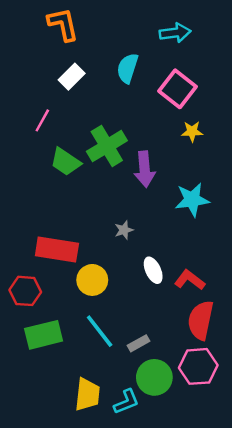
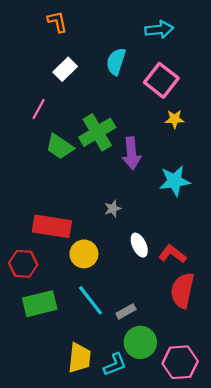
orange L-shape: (63, 24) -> (57, 22), size x0.7
pink hexagon: (198, 366) -> (180, 362), moved

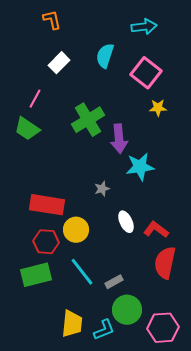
green trapezoid: (60, 147) -> (27, 129), moved
cyan star: (175, 181) -> (140, 167), moved
red hexagon: (23, 264) -> (46, 242), moved

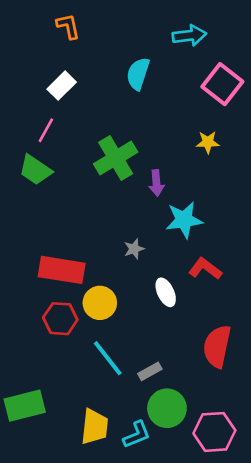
white rectangle: (59, 63) -> (62, 86), moved
pink square: (146, 73) -> (222, 84), moved
purple arrow: (119, 139) -> (156, 183), size x0.7
red L-shape: (156, 230) -> (205, 269), moved
green rectangle: (36, 275) -> (25, 406), moved

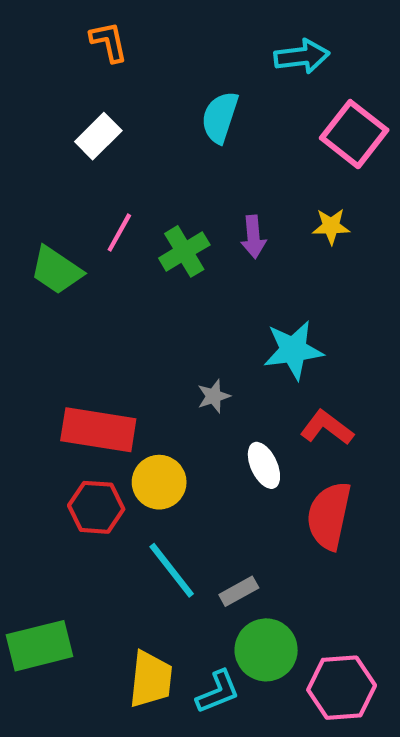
pink line: (46, 130) -> (119, 233), moved
green cross: (116, 158) -> (184, 251), size x0.7
purple arrow: (156, 183) -> (253, 237), moved
red semicircle: (217, 346) -> (329, 516), moved

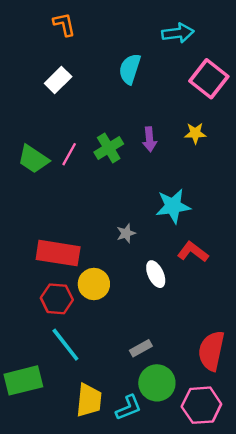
pink line: (119, 233) -> (69, 154), moved
red semicircle: (329, 516) -> (211, 351), moved
cyan line: (172, 570) -> (65, 345), moved

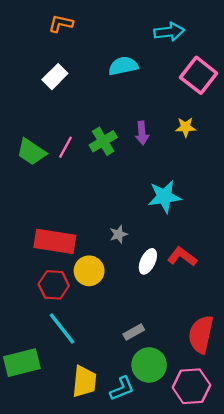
orange L-shape: (64, 24) -> (61, 24), turned -65
cyan semicircle: (130, 69) -> (123, 66), turned 60
gray star: (126, 233) -> (118, 234), moved
red L-shape: (193, 252) -> (182, 257), moved
white ellipse: (156, 274) -> (148, 261), turned 50

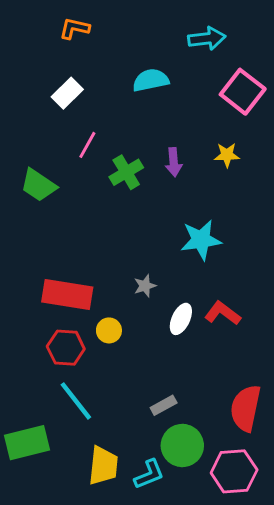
pink line: (65, 147) -> (87, 145), moved
yellow circle: (89, 271) -> (109, 330), size x0.7

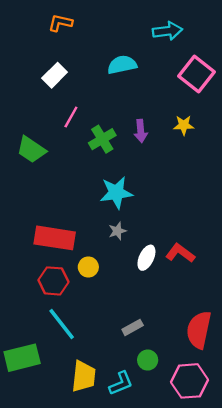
cyan star: (201, 240) -> (116, 193), moved
green circle: (182, 445) -> (148, 360), size x0.6

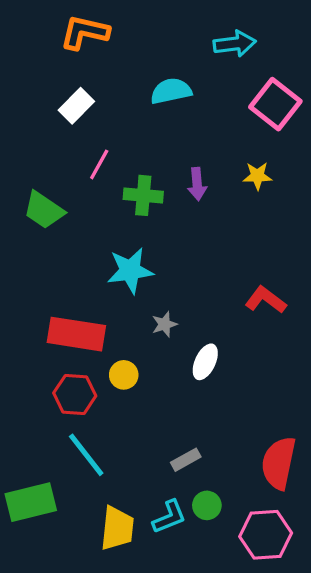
orange L-shape: (60, 23) -> (85, 32), size x1.4
green cross: (102, 139) -> (143, 195), turned 36
cyan star: (116, 193) -> (130, 270), moved
red L-shape: (180, 253) -> (266, 300), moved
cyan L-shape: (121, 383) -> (169, 517), moved

